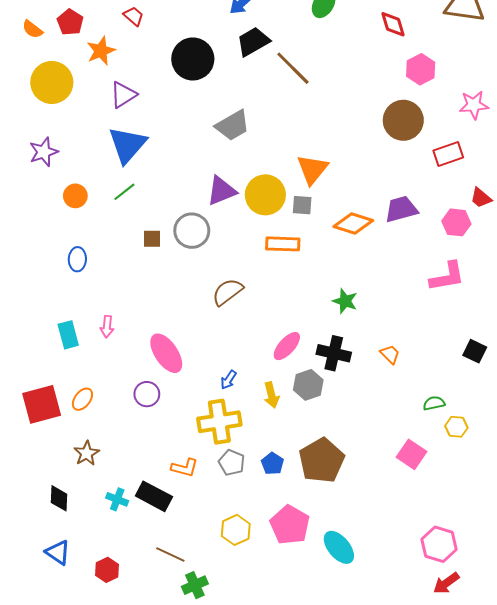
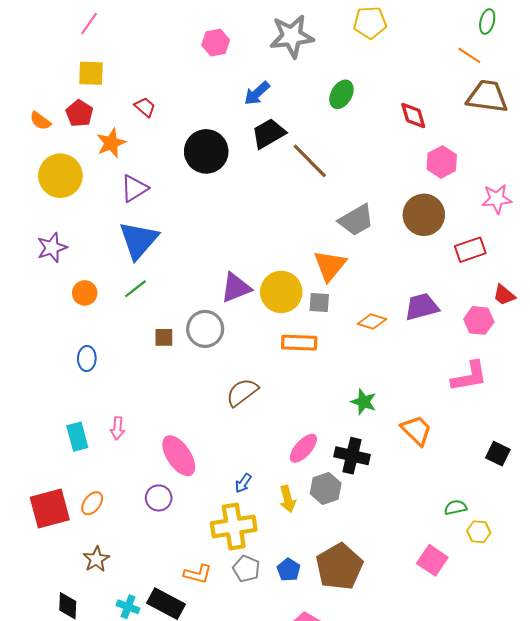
gray trapezoid: (233, 125) -> (356, 220), moved
orange diamond: (353, 223) -> (372, 322), size x0.7
orange trapezoid: (390, 354) -> (416, 430), moved, size x1.5

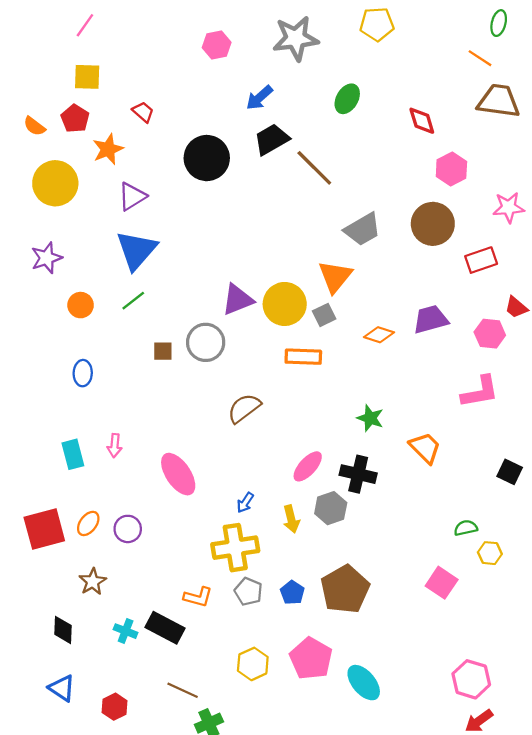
gray square: (319, 302) -> (324, 315), turned -30
purple circle: (159, 498) -> (128, 529), moved

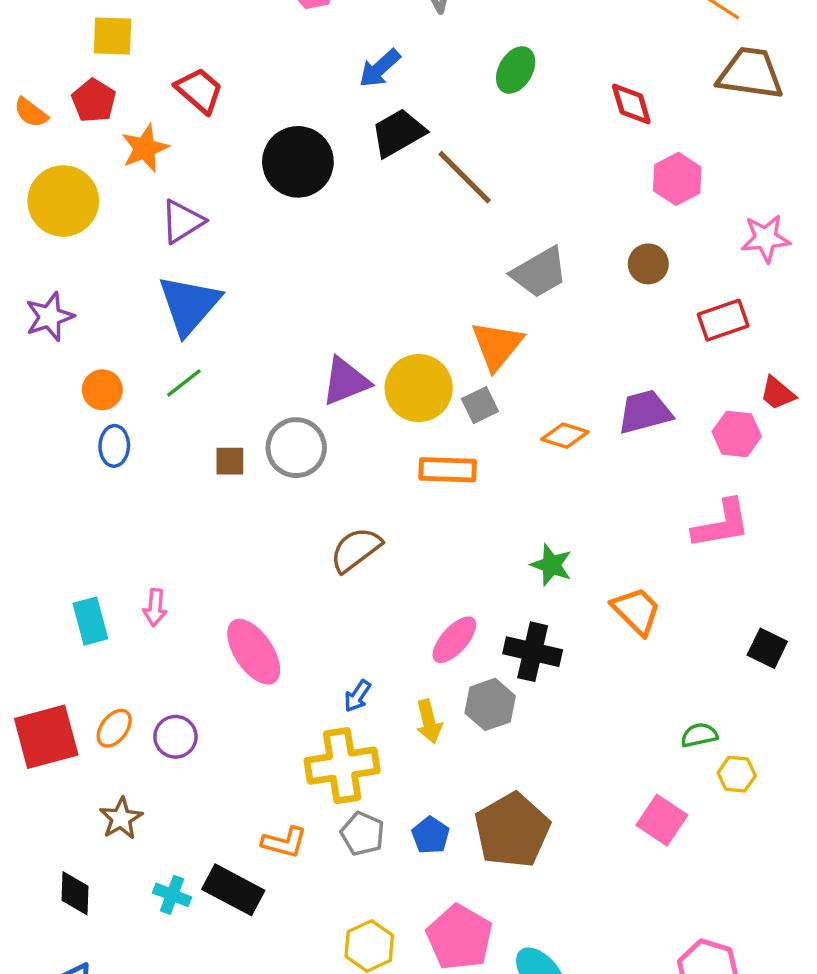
red trapezoid: (143, 112) -> (199, 90), size x1.4
brown circle: (433, 224) -> (648, 264), size x0.6
blue ellipse: (83, 373) -> (114, 446), moved

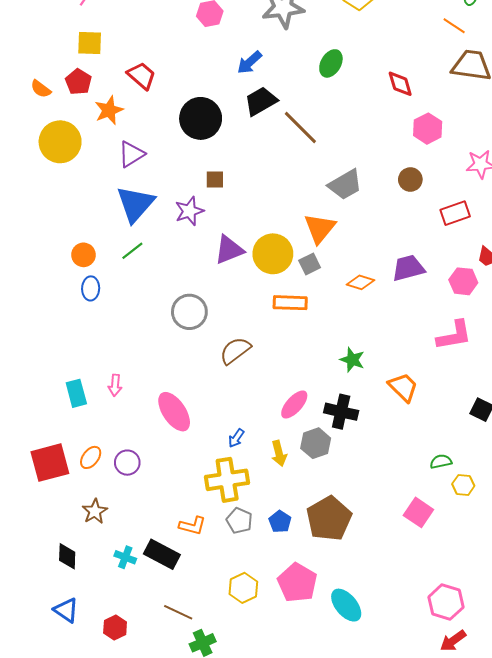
purple star: (50, 317) -> (189, 211), moved
gray circle: (296, 448) -> (189, 312), moved
brown square: (230, 461) -> (215, 179), moved

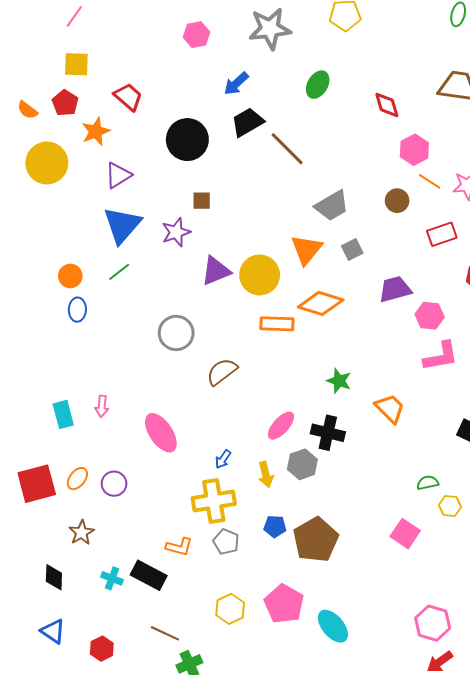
orange line: (454, 26) -> (430, 181), moved
gray square: (310, 264) -> (352, 250), moved
pink hexagon: (463, 281) -> (430, 316), moved
orange diamond: (360, 282) -> (321, 303), moved, size x1.6
blue pentagon: (280, 522) -> (275, 526), moved, turned -30

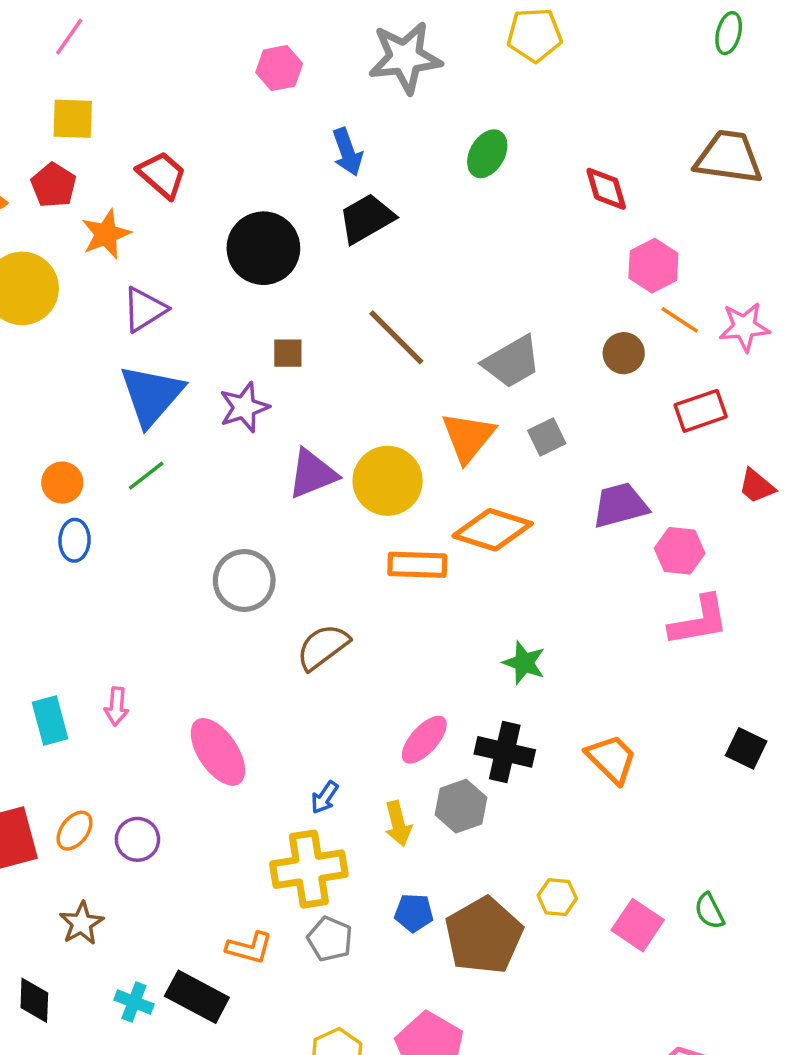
blue arrow: (236, 84) -> (347, 152), turned -68
brown line: (287, 149) -> (396, 337), moved
orange trapezoid: (390, 408) -> (611, 759), moved
green semicircle: (428, 483) -> (709, 911), moved, turned -105
yellow hexagon: (450, 506) -> (557, 897), moved

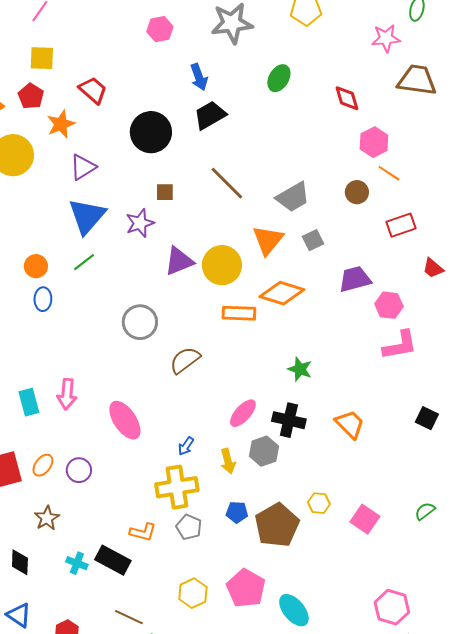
pink star: (744, 327) -> (386, 38), moved
pink arrow: (116, 706) -> (67, 394), size x1.4
green semicircle: (709, 911) -> (425, 511), moved, turned 80

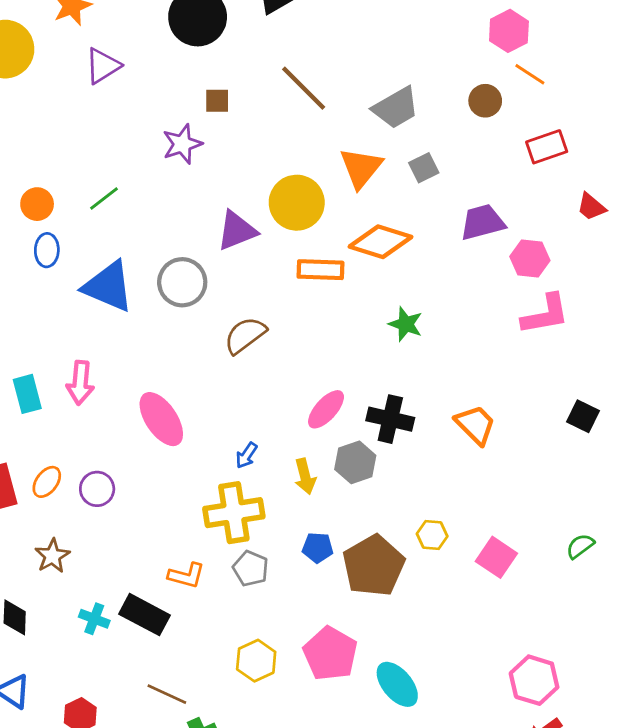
blue triangle: (87, 216) -> (108, 286), moved, turned -48
purple triangle: (179, 261) -> (237, 231), moved
green star: (300, 369) -> (406, 324), moved

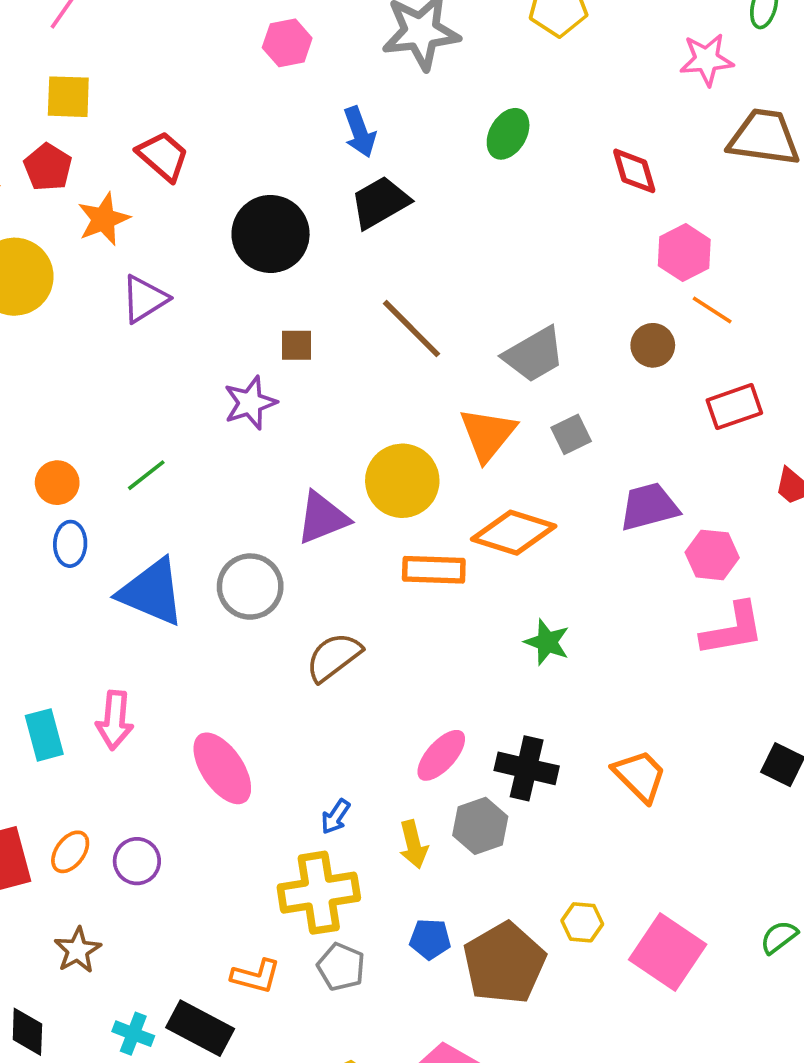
pink square: (496, 557) -> (668, 952), size x1.4

